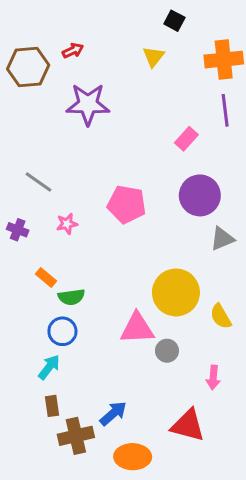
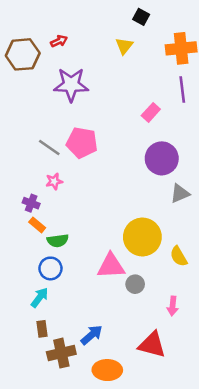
gray line: (39, 182) -> (49, 148), moved
pink pentagon: (127, 204) -> (82, 143), moved
purple cross: (18, 230) -> (31, 203), moved

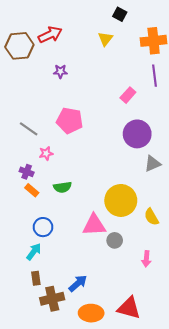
red arrow: (59, 41) -> (50, 35), size x1.6
purple star: (71, 85) -> (60, 71), size x0.5
gray line: (49, 148) -> (29, 129), moved
green semicircle: (58, 241) -> (62, 187), moved
red triangle: (152, 345) -> (129, 308), moved

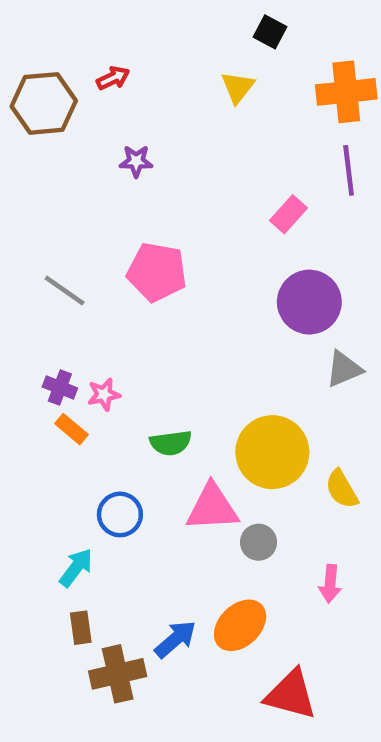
red arrow: (50, 35) -> (113, 78), size x0.6
pink star: (46, 153) -> (104, 394), moved
green semicircle: (62, 187) -> (171, 443), moved
blue circle: (43, 227) -> (120, 514), moved
orange ellipse: (91, 313) -> (240, 625), moved, turned -45

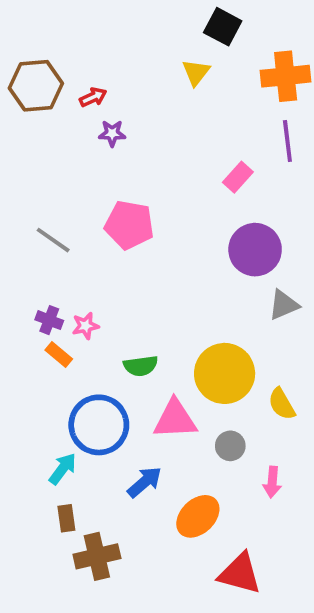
black square: (270, 32) -> (223, 27), size x1.4
red arrow: (113, 78) -> (93, 97), moved
blue circle: (120, 514) -> (99, 425), size x1.6
gray circle: (259, 542) -> (230, 446), moved
blue arrow: (175, 639) -> (145, 482), moved

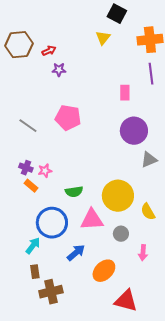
pink rectangle: (238, 177) -> (125, 93), turned -42

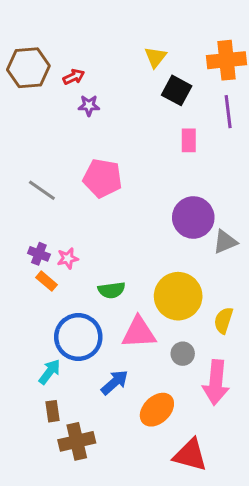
black square: (117, 14) -> (177, 90), moved
purple circle: (134, 131) -> (193, 217), moved
yellow semicircle: (148, 212) -> (224, 320), turned 48
pink arrow: (143, 253) -> (216, 382), size x1.8

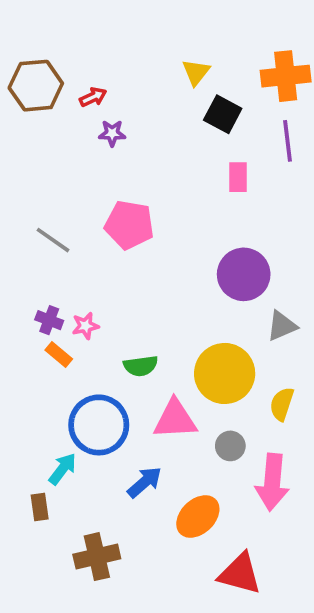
gray triangle: (225, 242) -> (282, 326), moved
brown rectangle: (53, 411) -> (40, 507), moved

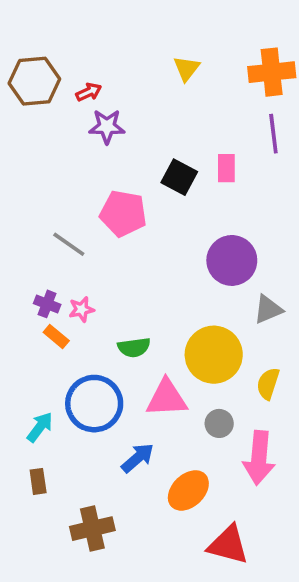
black square: (223, 114) -> (179, 177), moved
purple star: (112, 133) -> (107, 126), size x1.4
gray line: (53, 240) -> (69, 244), moved
cyan arrow: (63, 469) -> (40, 427), moved

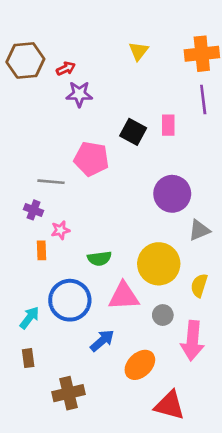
gray line: (69, 244) -> (51, 182), turned -30
purple cross: (47, 304) -> (33, 210), moved
orange rectangle: (56, 337) -> (42, 250), turned 48

